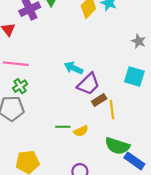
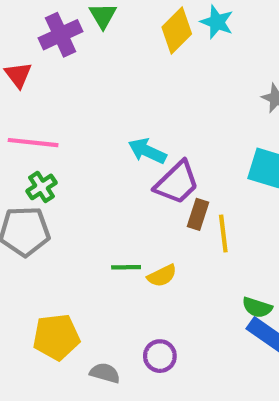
brown rectangle: (99, 100) -> (198, 214), turned -40
green semicircle: (117, 146) -> (257, 307), moved, size x0.6

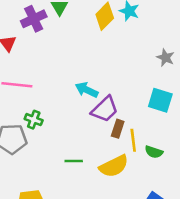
green cross: (41, 187) -> (34, 120), moved, turned -36
yellow semicircle: (162, 276) -> (114, 166), moved, size x1.6
green semicircle: (257, 307) -> (154, 152), moved

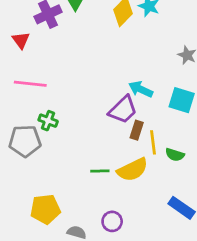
cyan arrow: (87, 90) -> (141, 89), moved
green line: (74, 161) -> (100, 171), moved

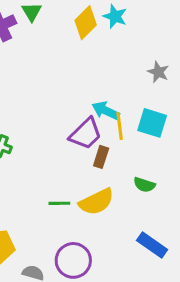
yellow line: (153, 142) -> (120, 126), moved
purple circle: (112, 221) -> (73, 260), size x1.5

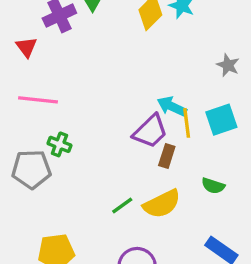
cyan square: (152, 123) -> (221, 120), turned -36
green line: (59, 203) -> (122, 206), turned -35

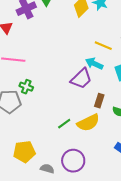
yellow line: (187, 123) -> (103, 46), moved, turned -60
brown rectangle: (167, 156) -> (99, 101), moved

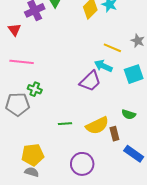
brown rectangle: (99, 101) -> (114, 134), moved, turned -32
green line: (64, 124) -> (65, 124), moved, turned 32
gray semicircle: (47, 169) -> (32, 172), moved

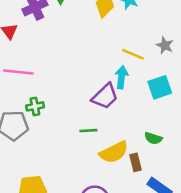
cyan arrow: (103, 66) -> (122, 77), turned 72
green cross: (35, 89) -> (35, 106), turned -32
green line: (65, 124) -> (88, 131), moved

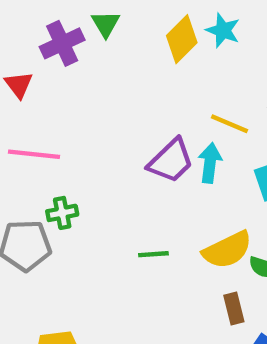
purple trapezoid: (105, 96) -> (171, 161), moved
yellow semicircle: (114, 152) -> (227, 250), moved

